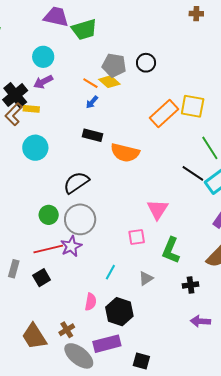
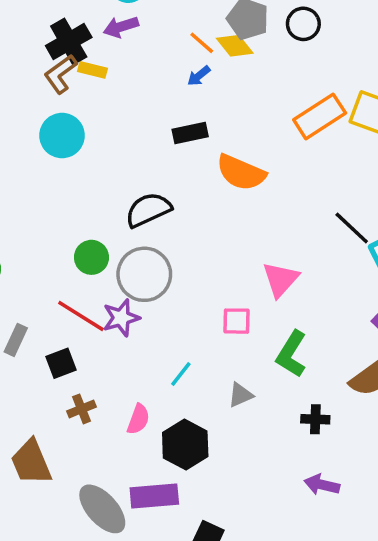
black rectangle: (93, 135) -> (190, 133), turned -36
cyan circle: (35, 148) -> (62, 136), moved
red line: (48, 249) -> (81, 316), turned 36
brown cross: (67, 330) -> (81, 409), moved

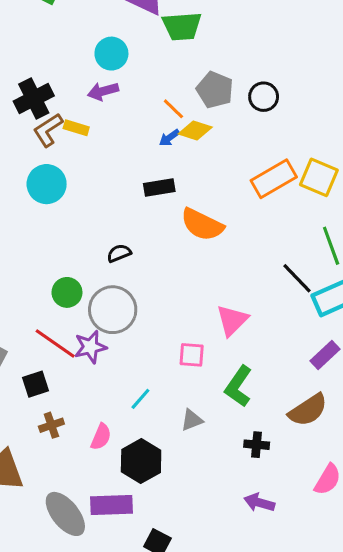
black cross: (69, 41) -> (34, 99), moved
yellow diamond: (235, 46) -> (195, 131), moved, turned -36
black semicircle: (148, 210) -> (119, 253), size x0.6

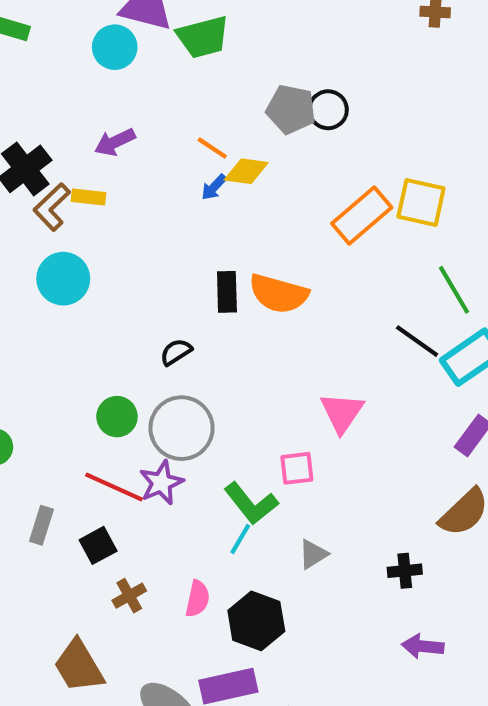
cyan circle: (111, 54) -> (115, 47), moved
gray pentagon: (215, 90) -> (291, 109), moved
black rectangle: (159, 188) -> (227, 292), moved, turned -72
green L-shape: (238, 386) -> (251, 503), moved, turned -63

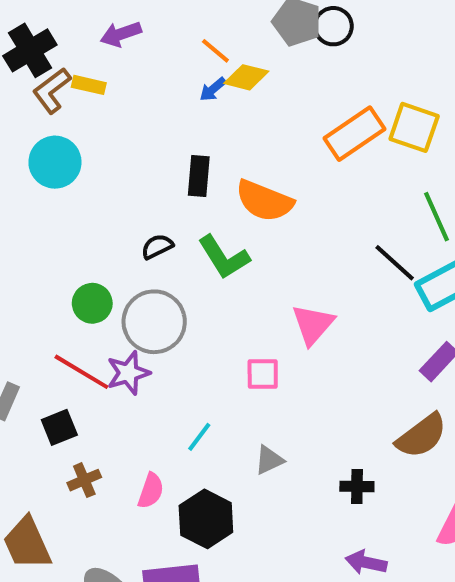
black rectangle: (227, 292) -> (199, 176), moved
green L-shape: (251, 503) -> (224, 257), moved

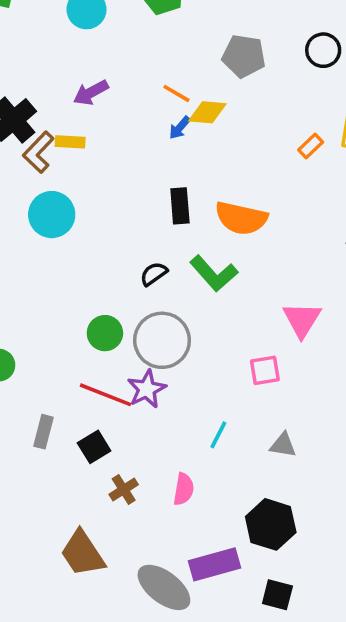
black circle: (333, 26) -> (323, 50), moved
orange rectangle: (355, 134) -> (311, 146), size x0.5
gray triangle: (269, 460) -> (283, 445), turned 44
black hexagon: (206, 519) -> (271, 524), moved

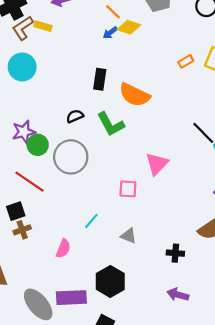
purple star: (147, 389) -> (24, 132), moved
brown cross: (124, 489) -> (22, 230), moved

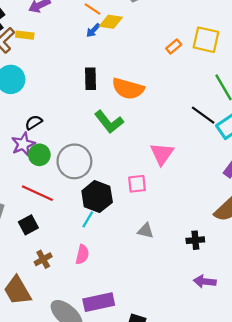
black semicircle: (75, 116) -> (34, 122), moved
cyan line: (91, 221) -> (88, 219), moved
brown cross: (22, 230) -> (43, 259), moved
black hexagon: (110, 281) -> (97, 197), moved

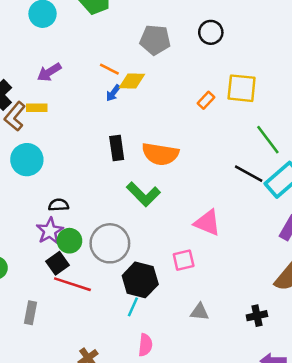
black semicircle: (34, 122) -> (59, 205), turned 36
pink triangle: (162, 154) -> (207, 223), turned -35
black square: (28, 225) -> (57, 263), moved
pink semicircle: (82, 254) -> (145, 345), moved

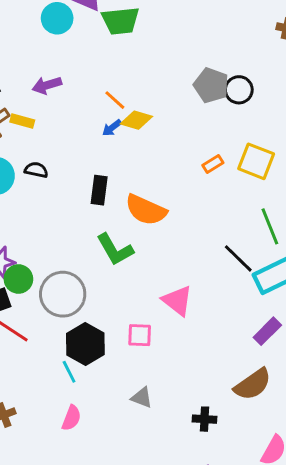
gray pentagon: (155, 40) -> (211, 85), moved
black semicircle: (59, 205) -> (36, 170), moved
cyan line: (133, 307) -> (69, 372), turned -66

